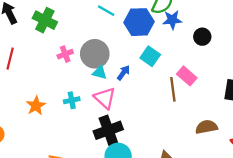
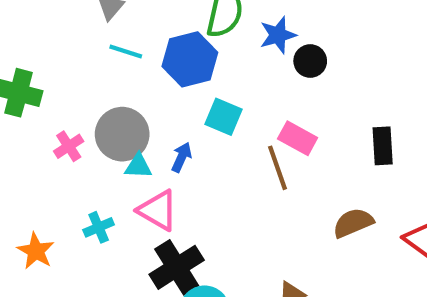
blue star: (172, 20) -> (278, 35), moved

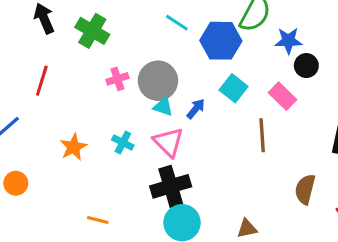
pink rectangle: (298, 138) -> (283, 96), moved
brown semicircle: (353, 223) -> (305, 189), turned -68
cyan cross: (99, 227) -> (123, 143), turned 35

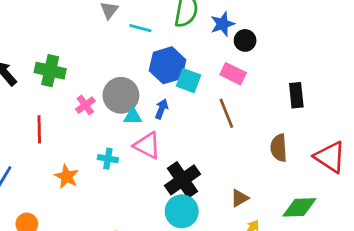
cyan line: (177, 23) -> (140, 28), moved
blue hexagon: (221, 41) -> (168, 65), moved
red line: (42, 81) -> (39, 129), moved
black cross: (171, 186) -> (183, 180), moved

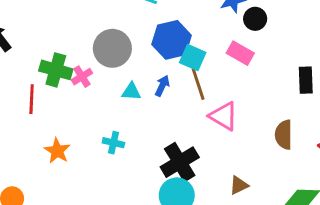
green cross: (50, 71) -> (56, 70), moved
gray circle: (121, 95) -> (112, 48), moved
brown line: (226, 113) -> (198, 84), moved
pink triangle: (147, 145) -> (223, 116), moved
cyan cross: (108, 159) -> (113, 143), moved

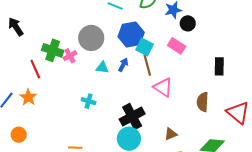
red line: (32, 99) -> (35, 69), turned -30
orange star: (57, 151) -> (28, 97), moved

